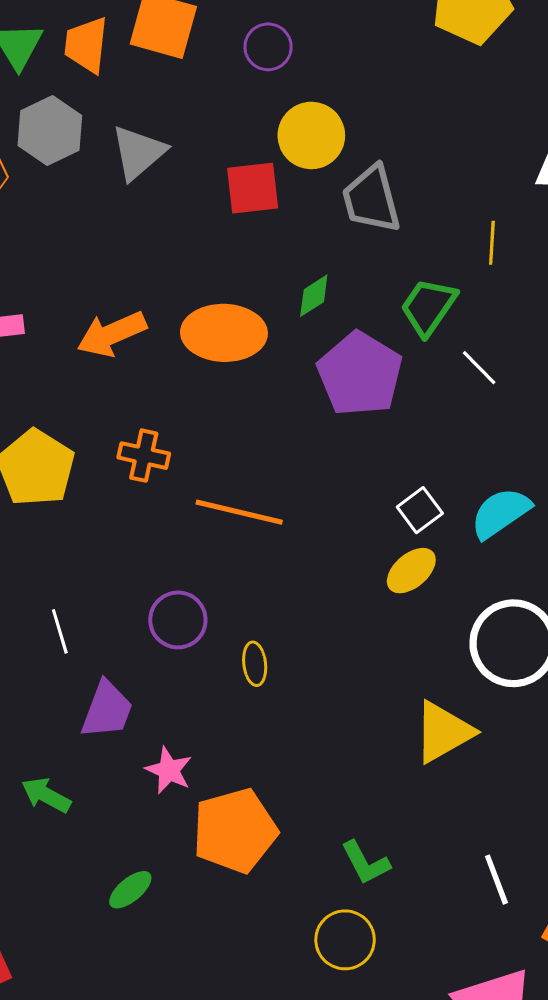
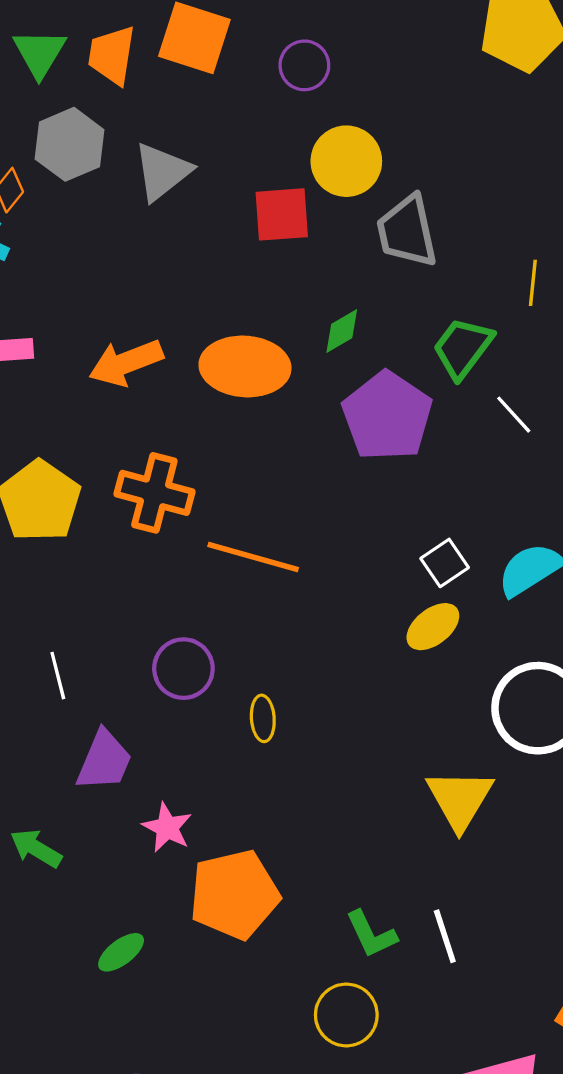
orange cross: (144, 456) -> (154, 493), size x1.4
yellow triangle: (443, 732) -> (460, 799), turned -32
white line: (496, 880) -> (445, 936), moved

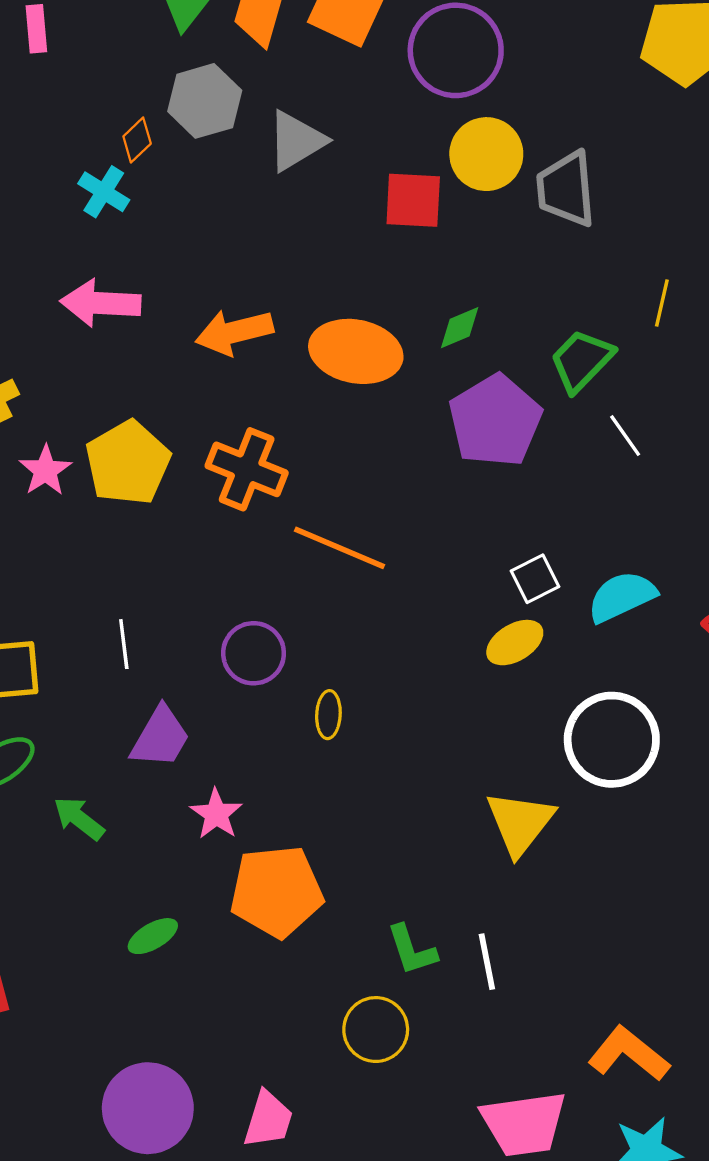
purple circle: (304, 65) -> (456, 50), size x1.8
gray trapezoid: (407, 231) -> (566, 189), moved

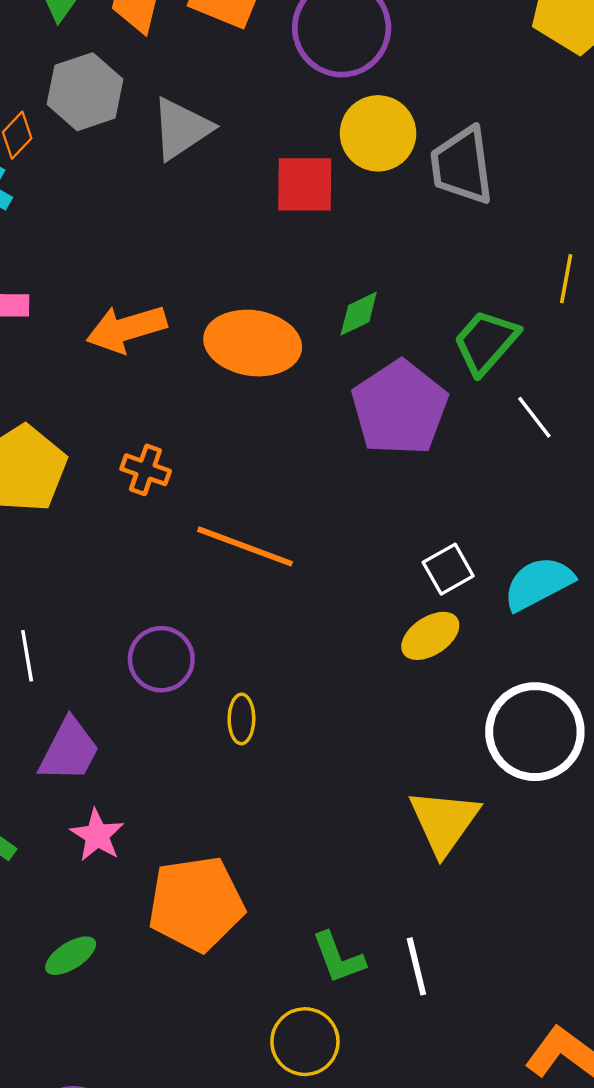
orange cross: (247, 469) -> (146, 470), size x0.6
pink star: (216, 814) -> (97, 835), moved

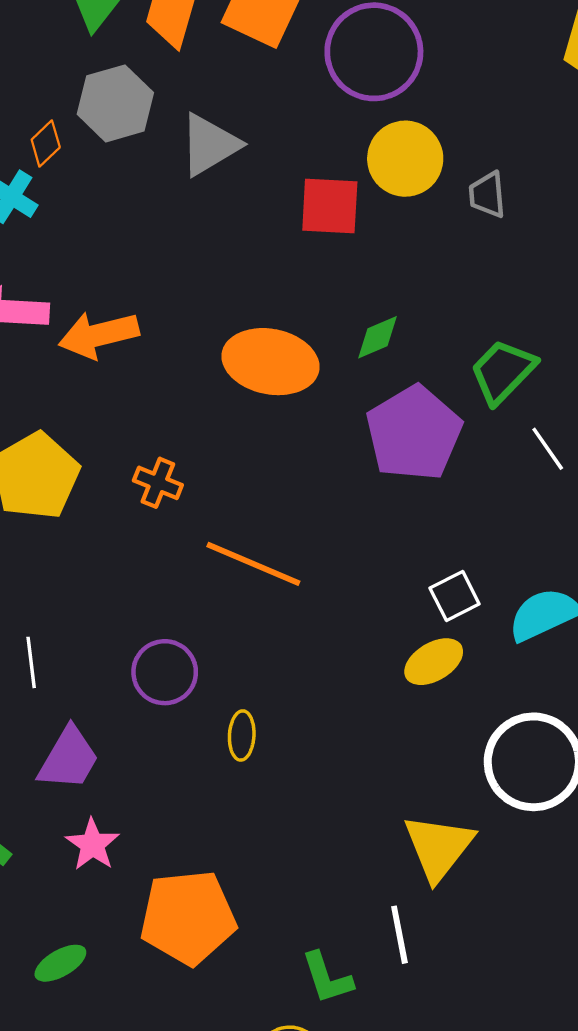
gray trapezoid: (462, 166) -> (487, 195), size x0.6
orange arrow: (126, 329) -> (99, 335), moved
white line: (416, 966) -> (399, 935), moved

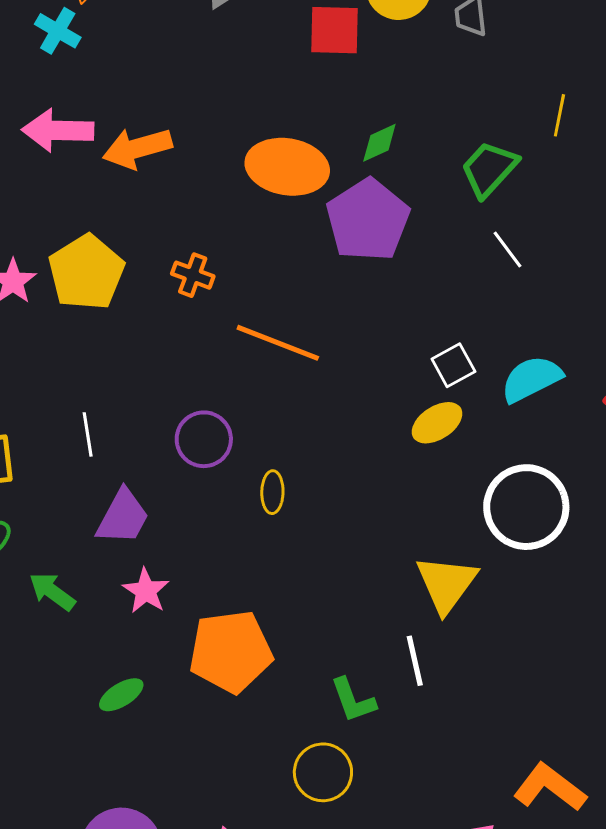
purple pentagon: (414, 433) -> (368, 220), moved
white line: (548, 449) -> (507, 249), moved

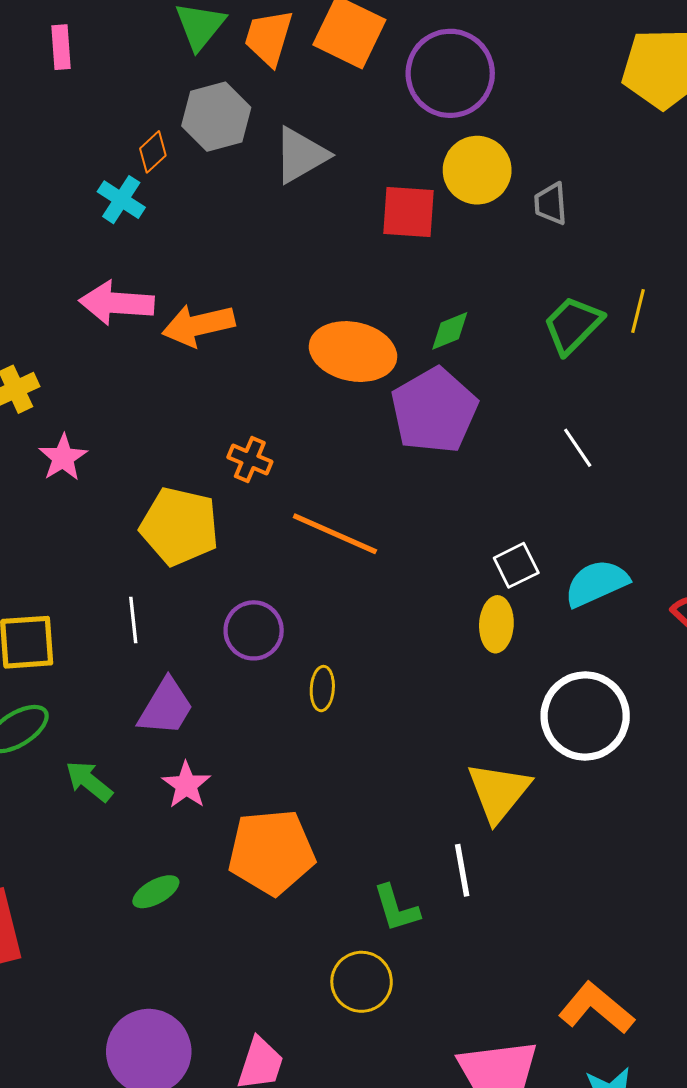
green trapezoid: (489, 169) -> (573, 325), moved
yellow pentagon: (86, 272) -> (179, 526), moved, turned -30
yellow ellipse: (437, 423) -> (496, 624), turned -57

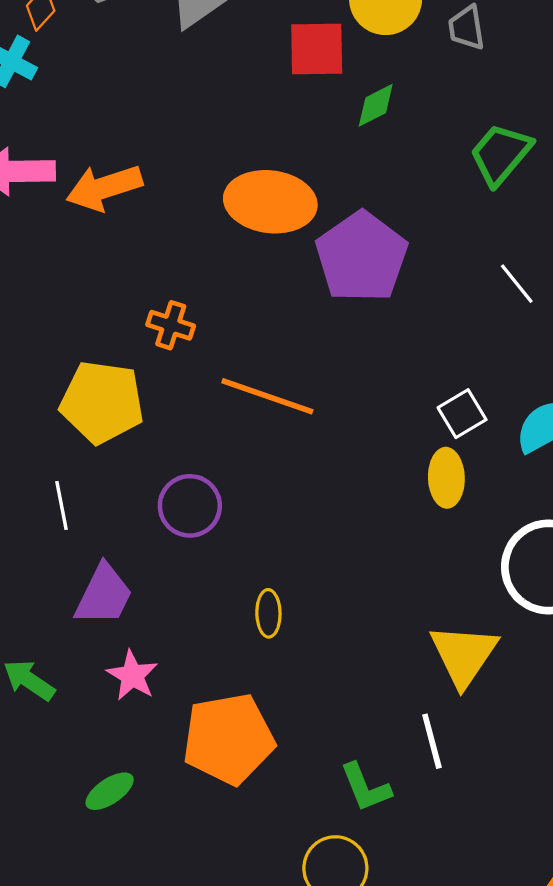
green diamond: (450, 331) -> (376, 105), moved
yellow ellipse: (322, 689) -> (268, 613), moved

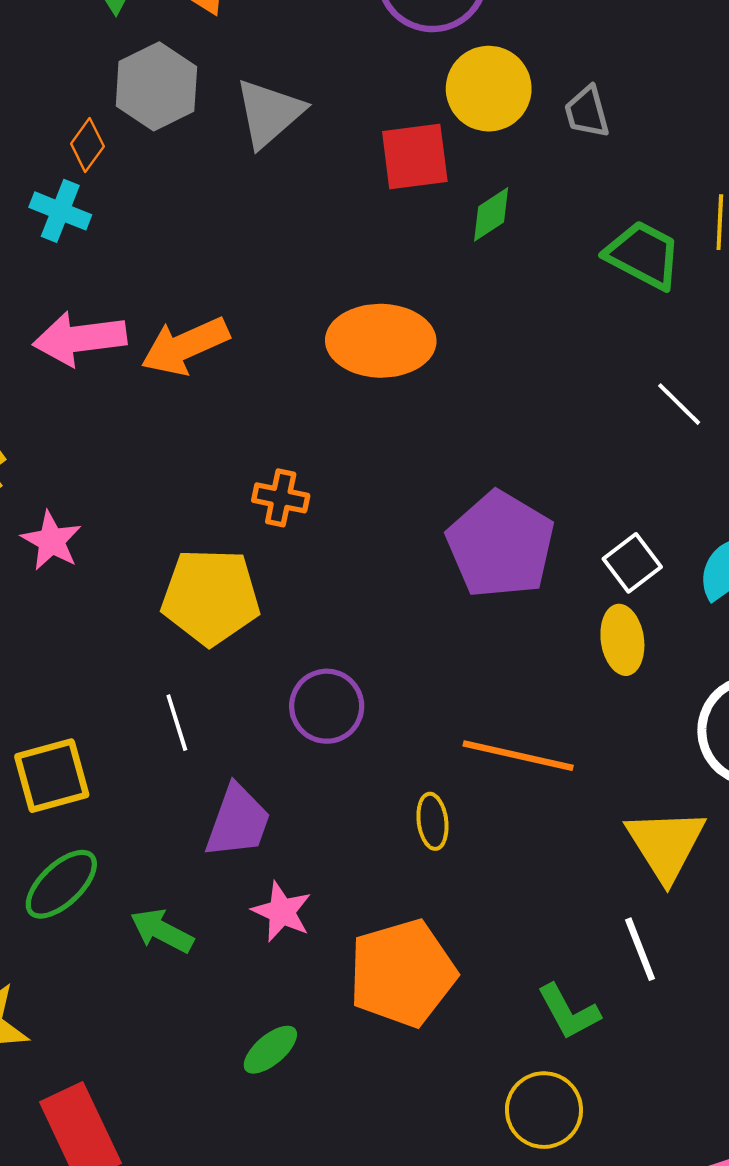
green trapezoid: (501, 154) -> (643, 255), turned 84
purple pentagon: (361, 257) -> (501, 545), moved
orange line: (267, 396) -> (518, 756), moved

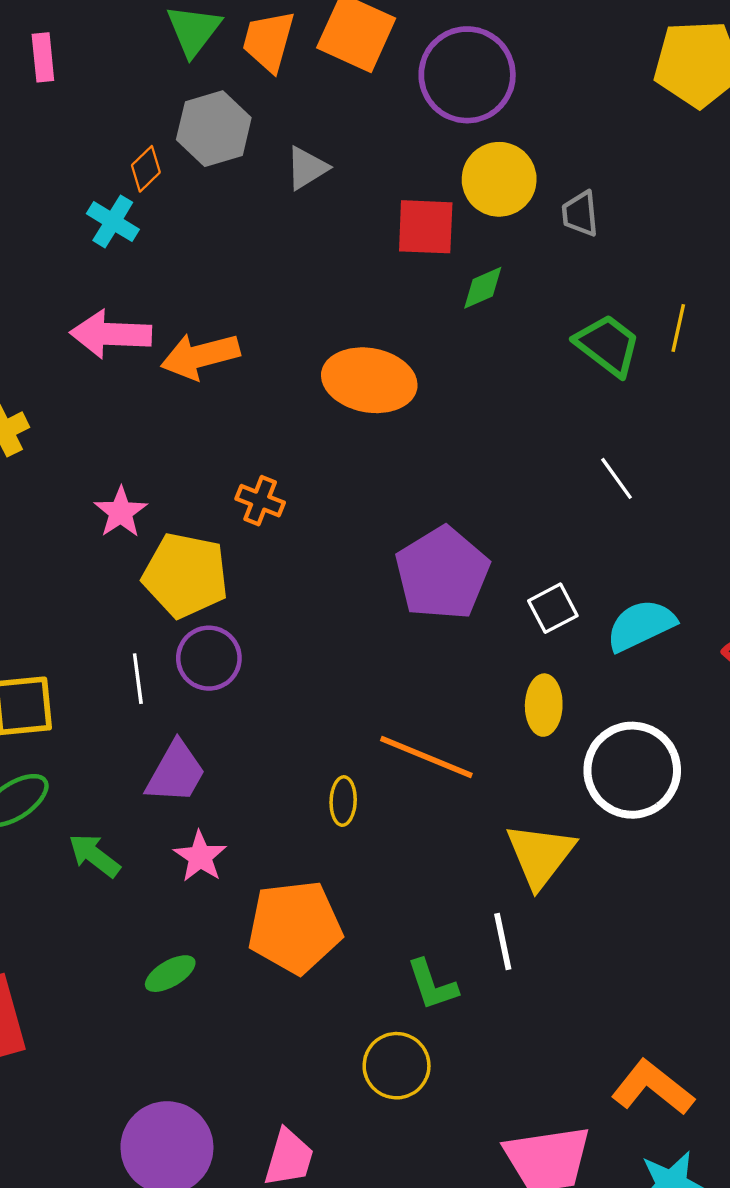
gray triangle: (269, 113) -> (307, 168), size x0.7
pink star: (51, 541) -> (121, 512), moved
yellow ellipse: (622, 640) -> (544, 705), moved
purple circle: (327, 706) -> (209, 658), moved

